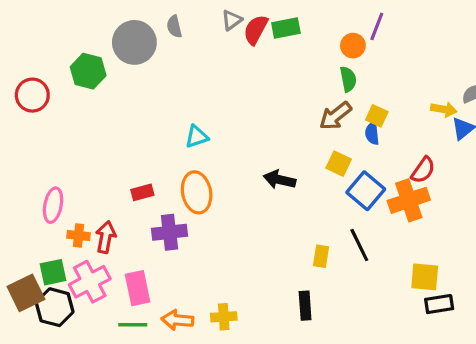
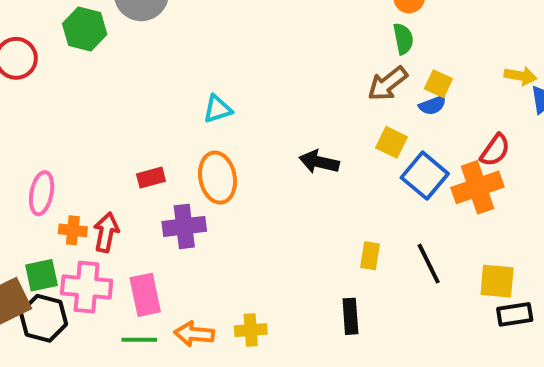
blue semicircle: (372, 133) -> (433, 105), turned -105
black line: (359, 245) -> (429, 264), moved
pink cross: (90, 282) -> (87, 287), turned 33

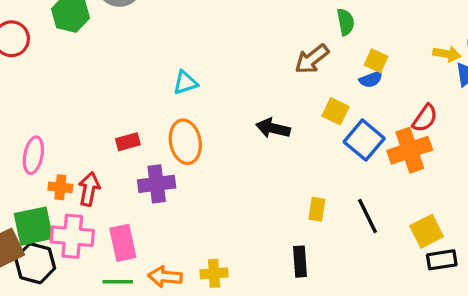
brown arrow: (388, 84) -> (312, 59), moved
green square: (42, 275) -> (33, 226), size x1.4
yellow square: (497, 281) -> (427, 231), turned -32

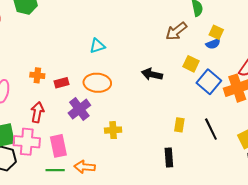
orange ellipse: (185, 142) -> (97, 83), turned -75
purple cross: (157, 184) -> (79, 109), turned -30
orange cross: (60, 187) -> (37, 75), moved
yellow cross: (214, 273) -> (113, 130), moved

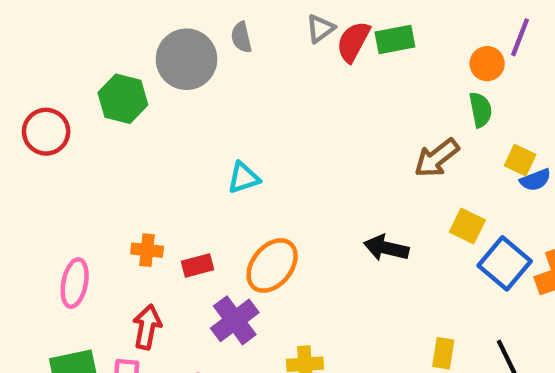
blue semicircle: (213, 44) -> (535, 180), moved
cyan triangle: (97, 46) -> (244, 178), moved
orange ellipse: (97, 83) -> (272, 265), turned -55

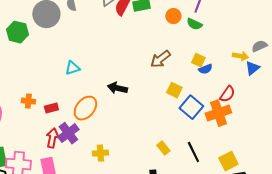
orange circle: (487, 64) -> (173, 16), moved
green semicircle: (481, 110) -> (194, 24), moved, turned 126
black arrow: (386, 248) -> (117, 88), moved
red arrow: (147, 327) -> (52, 138), moved
yellow rectangle: (443, 353) -> (163, 148), turned -48

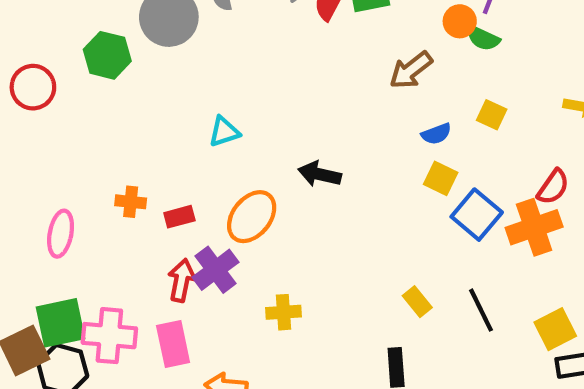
orange circle: (173, 16) -> (460, 21), moved
brown arrow: (160, 59) -> (411, 70), moved
blue semicircle: (205, 69) -> (436, 134), moved

